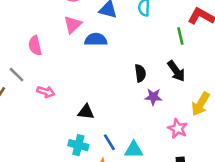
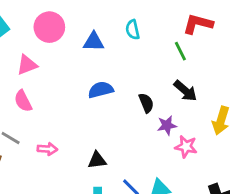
pink triangle: (73, 25) -> (27, 65), moved, turned 36
blue semicircle: (96, 40) -> (101, 90), moved
pink star: (178, 128) -> (186, 147), moved

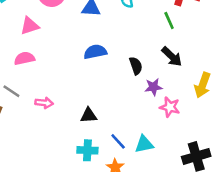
pink semicircle: (23, 101) -> (24, 58), turned 102

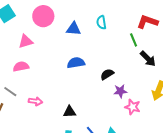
black arrow: (172, 57) -> (148, 59), moved
black semicircle: (136, 66) -> (107, 74), turned -104

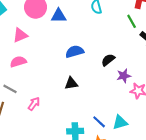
blue triangle: (73, 29) -> (59, 16), moved
pink arrow: (35, 101) -> (34, 104), moved, turned -56
black triangle: (70, 112) -> (71, 83), moved

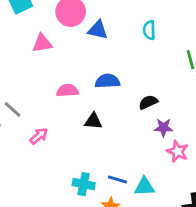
pink semicircle: (18, 62) -> (67, 91), moved
blue line: (99, 122) -> (117, 179), turned -40

